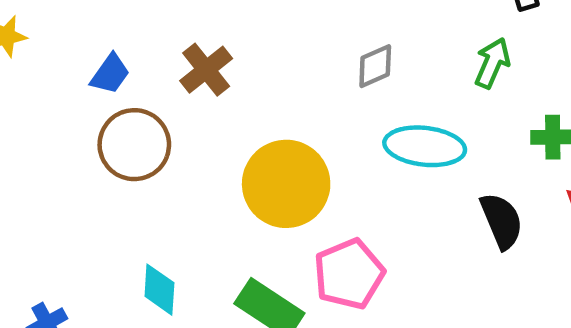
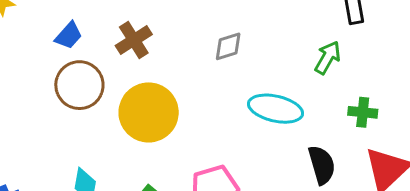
gray diamond: (375, 66) -> (228, 46), moved
yellow circle: (286, 184) -> (149, 112), moved

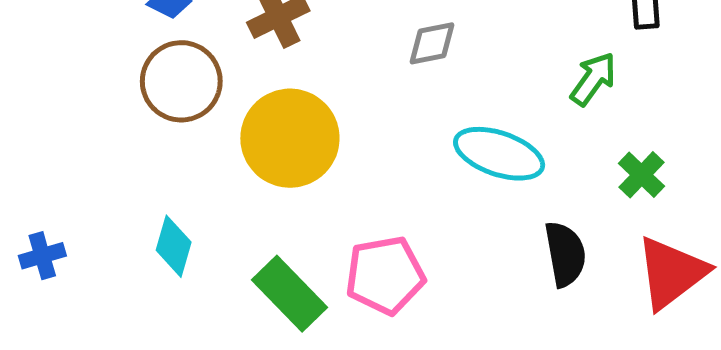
green cross: (363, 112) -> (642, 175), turned 32

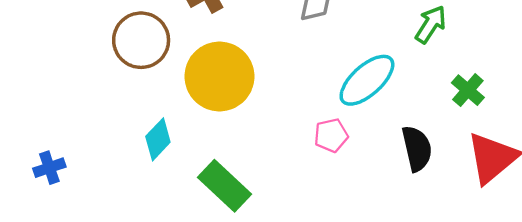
cyan ellipse: (499, 154) -> (367, 80), turned -58
cyan diamond: (174, 246) -> (158, 139), moved, turned 30
pink pentagon: (385, 275) -> (331, 135), moved, size x0.6

